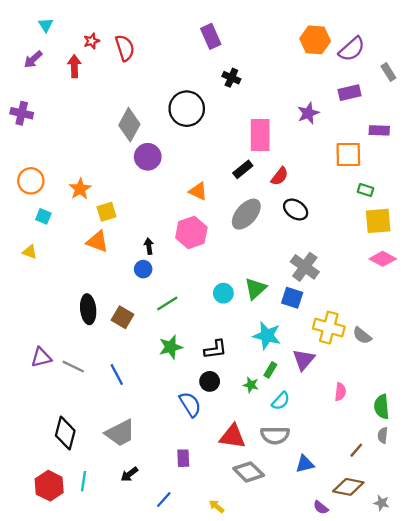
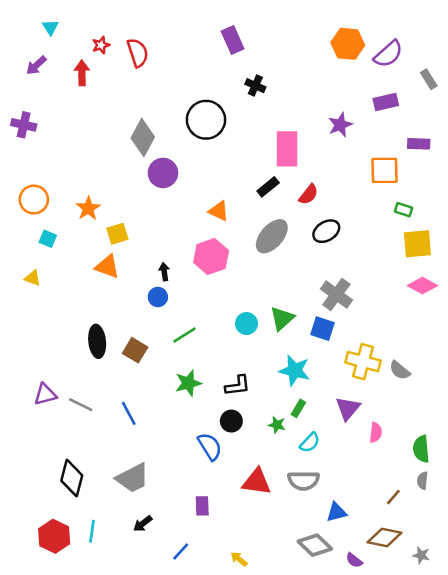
black ellipse: (296, 209) -> (326, 231), turned -65
purple triangle: (304, 360) -> (348, 408), moved
gray diamond: (249, 472) -> (315, 545), moved

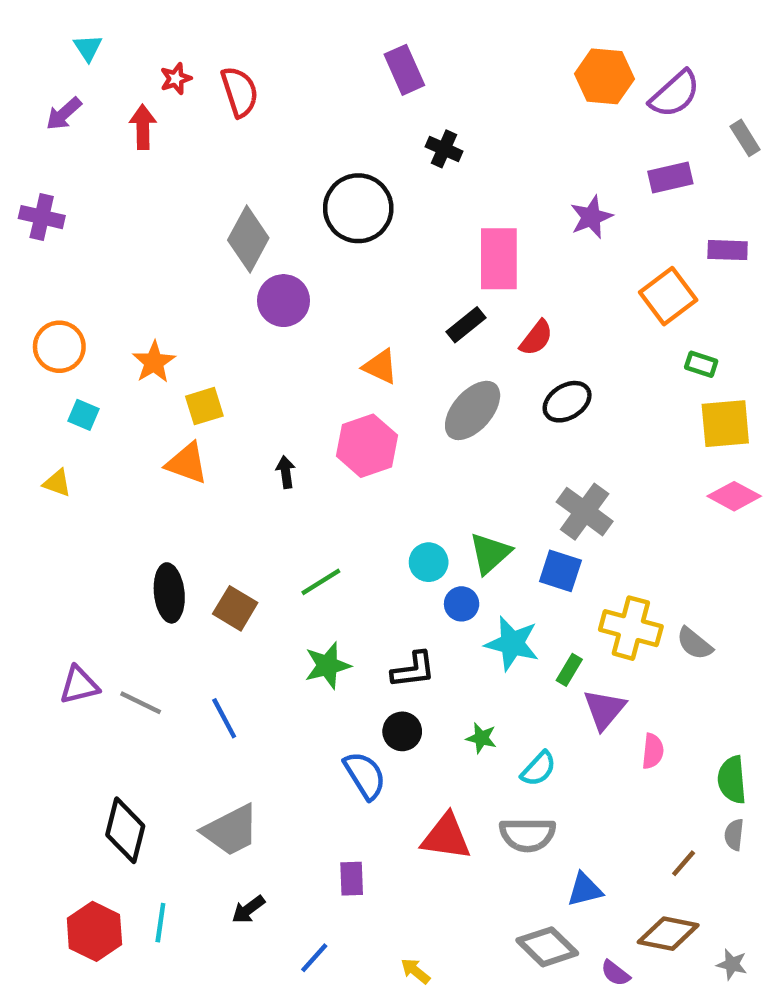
orange square: (385, 170) -> (668, 296), turned -36
blue circle: (158, 297) -> (462, 604), moved
green rectangle: (298, 408) -> (569, 670), moved

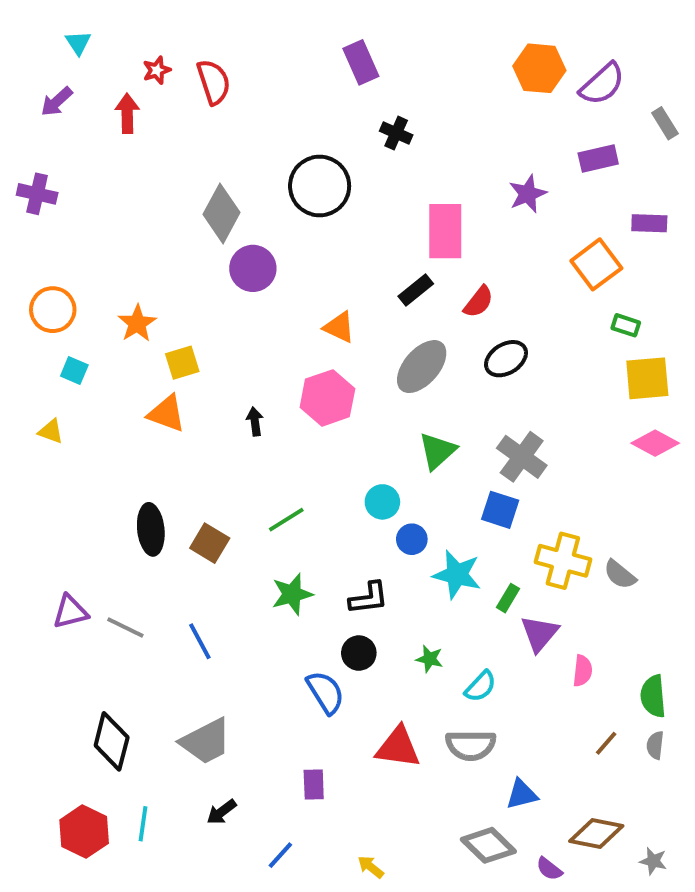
green triangle: (490, 553) -> (437, 451), moved
brown line: (684, 863) -> (606, 743), moved

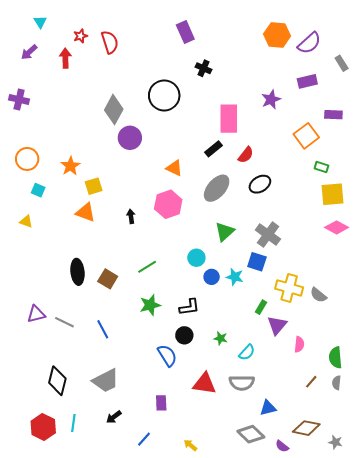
cyan star: (457, 575) -> (235, 277), moved, size x0.7

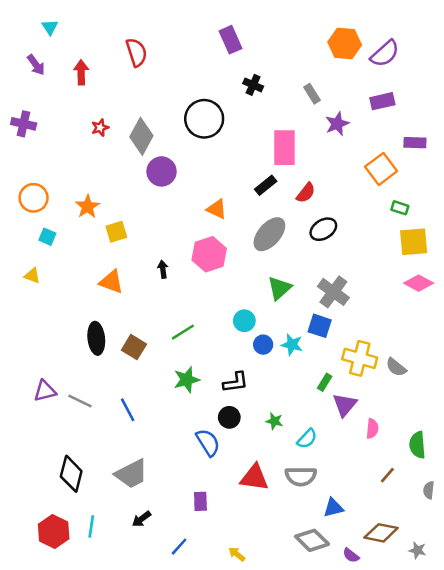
red star: (81, 36) -> (100, 128), moved
purple arrow: (29, 52) -> (36, 65), turned -84
gray rectangle: (342, 63) -> (312, 94), moved
orange triangle: (86, 212) -> (111, 282), moved
gray semicircle: (337, 383) -> (429, 490), moved

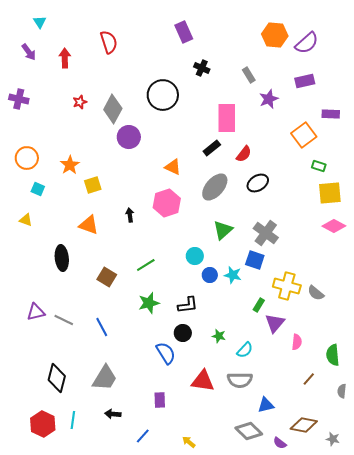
black ellipse: (96, 338) -> (62, 258), moved
gray trapezoid: (131, 474) -> (105, 378), turned -32
black arrow: (141, 519) -> (113, 414), turned 42

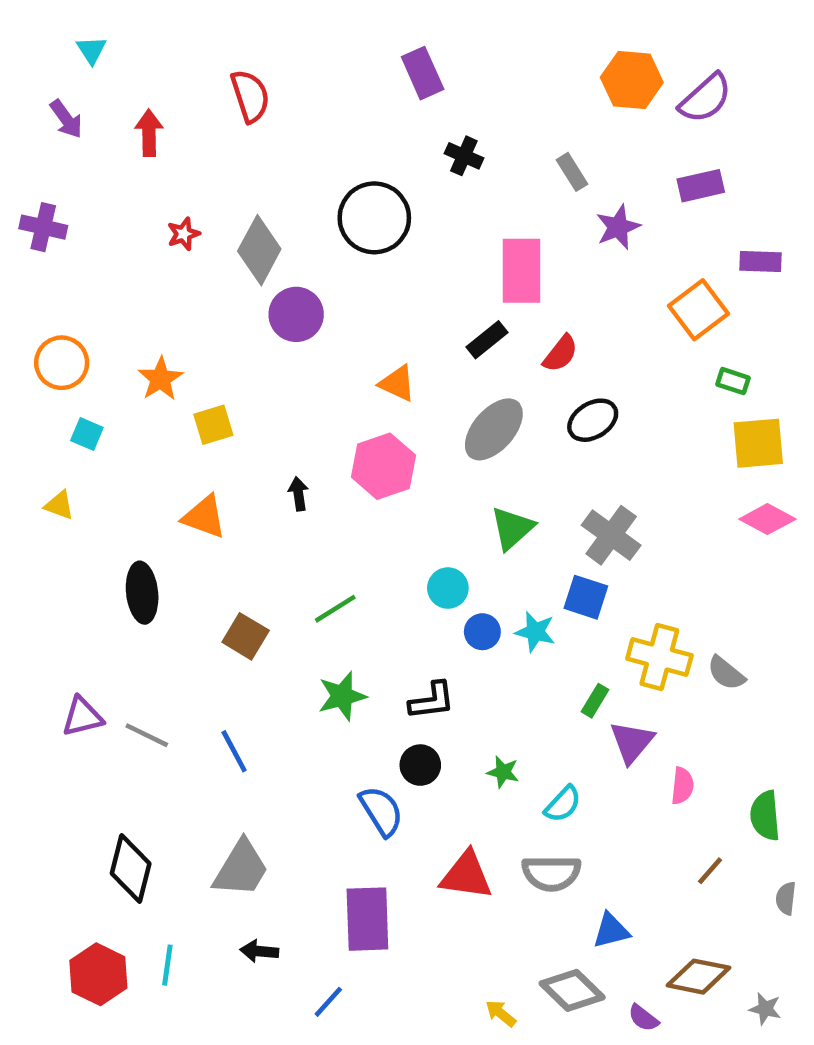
purple rectangle: (160, 400) -> (367, 919), size x1.8
yellow arrow: (189, 442) -> (501, 1013), moved

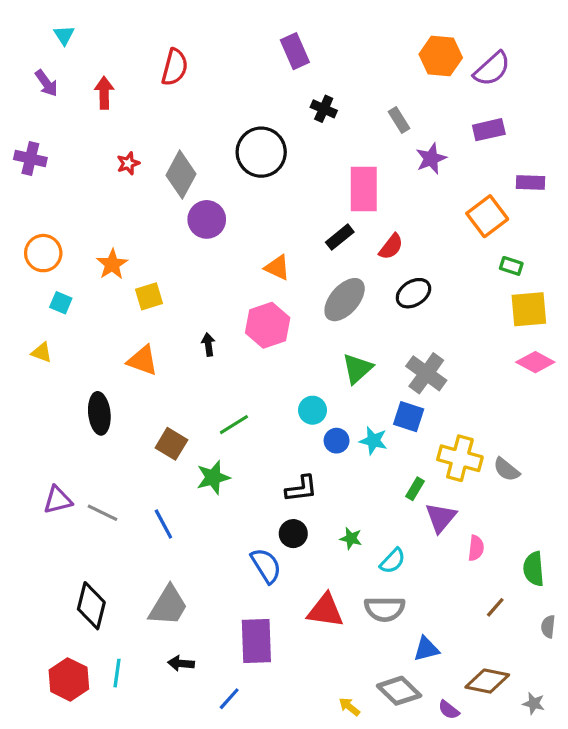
red semicircle: (250, 96) -> (175, 67), turned 33
green star: (342, 696) -> (213, 477), moved

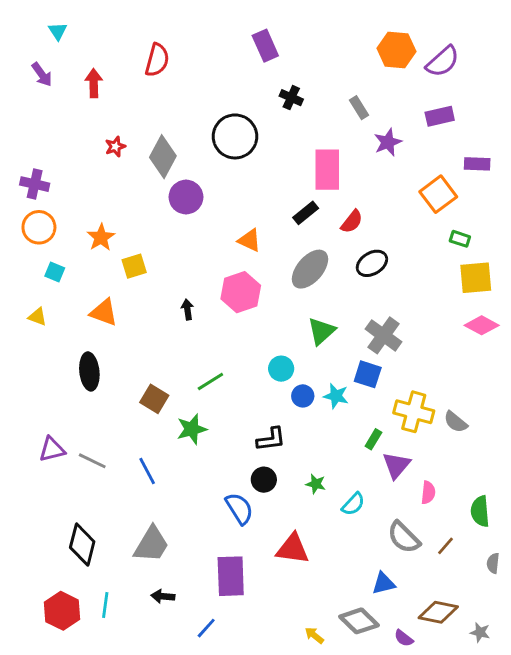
purple cross: (30, 159) -> (35, 184), moved
orange triangle: (143, 360) -> (104, 312), moved
gray semicircle: (385, 609) -> (404, 537), moved, turned 45

